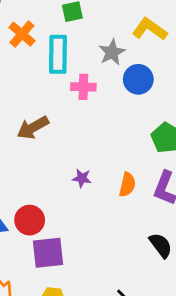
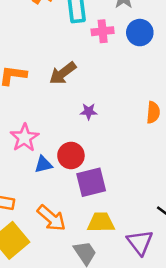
blue circle: (138, 79) -> (140, 33), moved
purple star: (82, 178) -> (89, 111), moved

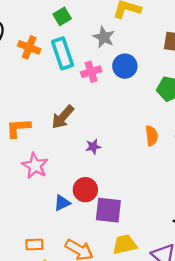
pink star: (24, 138) -> (35, 166), moved
purple square: (91, 182) -> (108, 210), turned 32

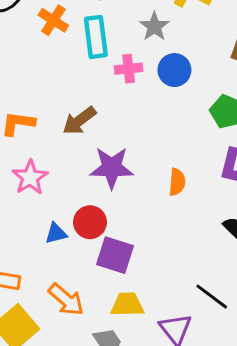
orange semicircle: (152, 136) -> (177, 182), moved
purple star: (93, 147) -> (112, 168), size x2.0

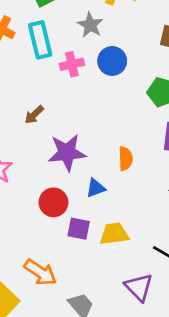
brown arrow: (79, 121) -> (34, 115), size x0.7
blue triangle: (56, 233) -> (96, 188), moved
purple square: (115, 255) -> (79, 229), size x0.7
yellow trapezoid: (127, 305) -> (114, 234), moved

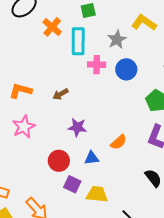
purple star: (67, 153) -> (77, 127), size x0.7
orange semicircle: (126, 159) -> (119, 142), turned 36

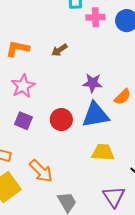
purple star: (77, 127) -> (93, 83), moved
blue triangle: (92, 158) -> (95, 115), size x1.8
purple square: (72, 184) -> (23, 121), moved

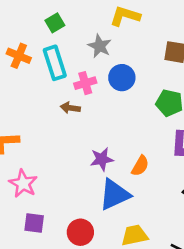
brown arrow: (59, 50) -> (70, 108), moved, turned 56
red circle: (61, 120) -> (80, 232), moved

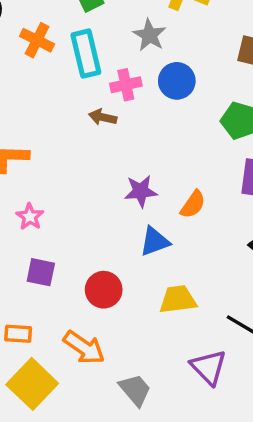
pink star: (23, 184) -> (30, 217), size x0.7
blue triangle: (115, 195) -> (155, 241), size x0.7

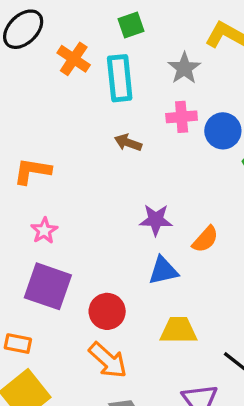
blue circle: (177, 81) -> (223, 131), moved
pink cross: (126, 85) -> (182, 117), moved
purple square: (41, 272) -> (48, 286), size x1.6
orange arrow: (84, 348) -> (108, 360), moved

